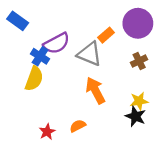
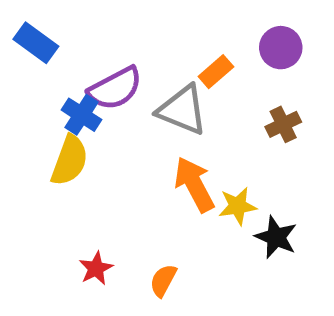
purple circle: (138, 23) -> (281, 48), size x0.7
yellow star: (139, 101) -> (238, 206), moved
orange semicircle: (78, 126) -> (163, 280), moved, turned -35

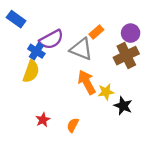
purple circle: (281, 48) -> (131, 33), moved
brown cross: (283, 124) -> (126, 56), size x1.6

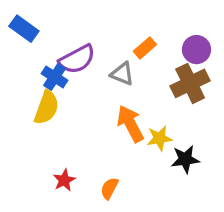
gray triangle: (81, 49) -> (122, 74), size x0.7
black star: (123, 106) -> (185, 159), turned -30

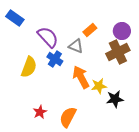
purple semicircle: (77, 59) -> (48, 37), turned -105
blue cross: (55, 77) -> (55, 59), moved
orange semicircle: (109, 188) -> (68, 117), size x1.5

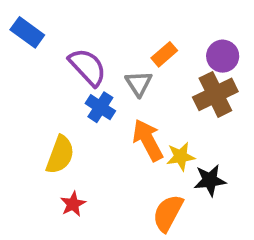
gray triangle: (76, 46) -> (139, 83), turned 35
yellow semicircle: (29, 67) -> (60, 155), moved
orange semicircle: (68, 117) -> (168, 213), moved

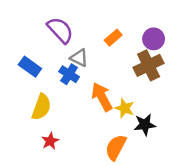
blue rectangle: (27, 32) -> (30, 67), moved
purple semicircle: (88, 67) -> (60, 30), moved
gray triangle: (139, 83) -> (79, 58), moved, turned -30
yellow star: (181, 157) -> (125, 108), turned 30

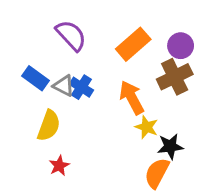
orange rectangle: (113, 38) -> (133, 44), size x1.6
gray triangle: (79, 58) -> (64, 86), moved
orange arrow: (102, 97) -> (132, 98), moved
orange semicircle: (116, 147) -> (157, 173), moved

